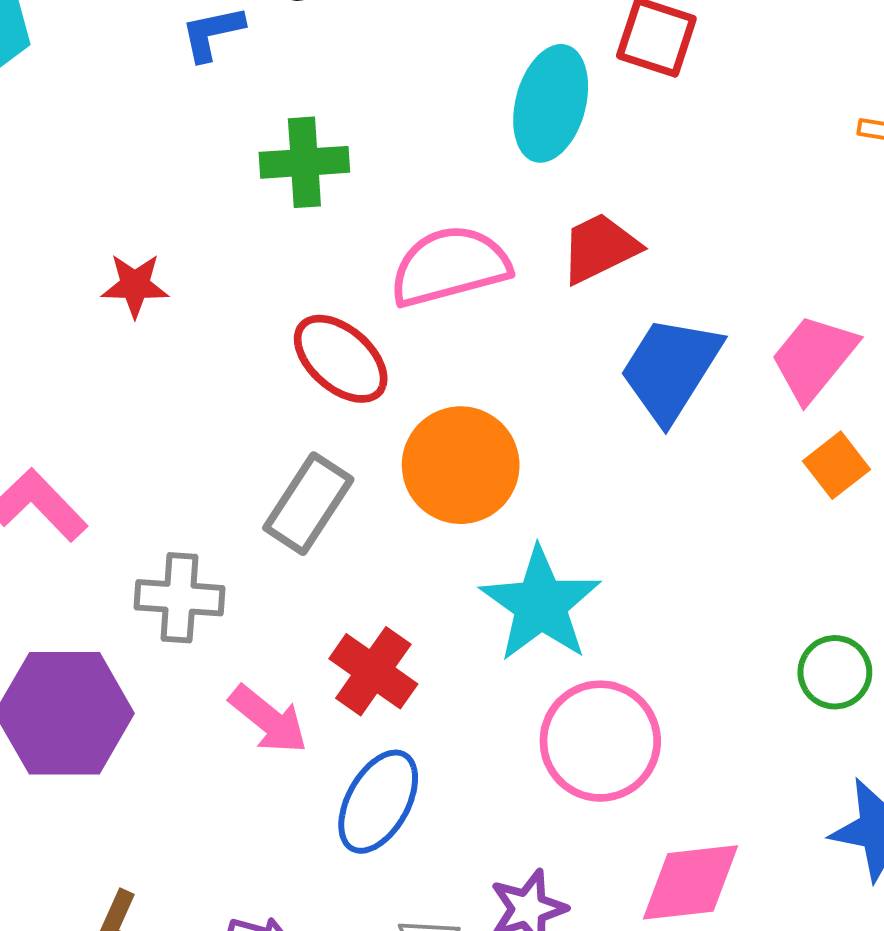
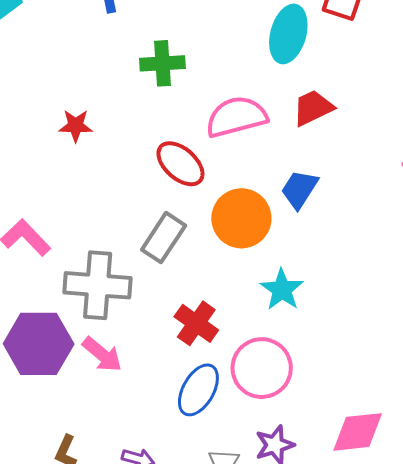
blue trapezoid: (671, 369) -> (299, 189), moved, size x0.7
gray cross: (180, 598) -> (98, 285), size x1.5
cyan star: (541, 604) -> (282, 290), size x0.7
pink arrow: (268, 719) -> (102, 354), moved
pink circle: (600, 741) -> (262, 368), moved

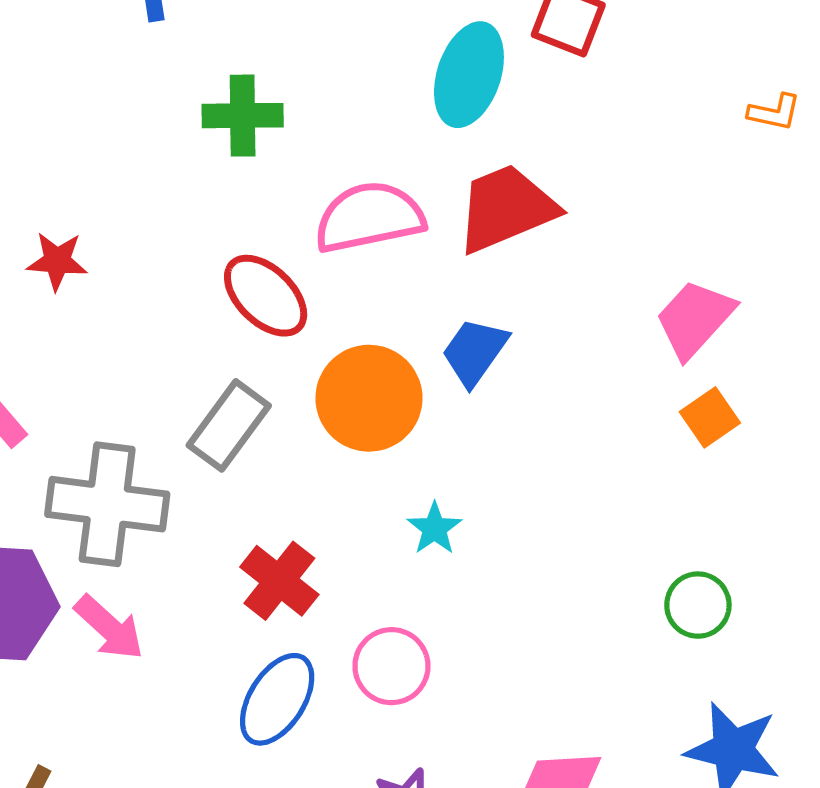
red trapezoid: (313, 108) -> (506, 208), size x1.4
red star: (76, 126) -> (57, 261), moved
cyan star: (282, 290) -> (434, 528), size x0.7
pink circle: (262, 368) -> (391, 666), size x0.7

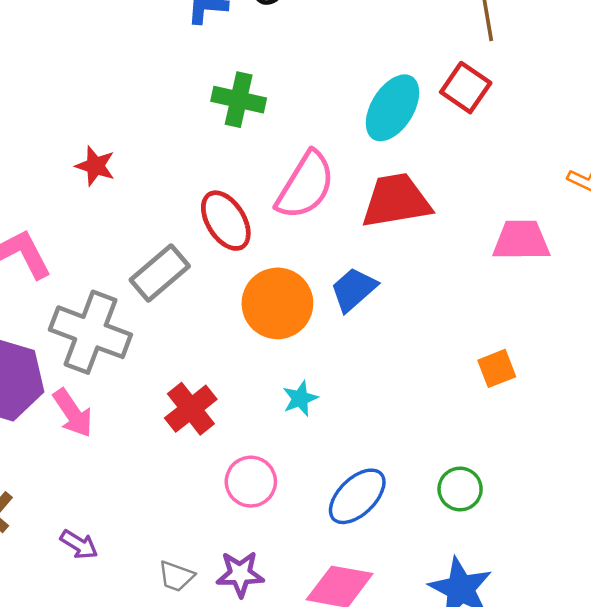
pink semicircle: (369, 217) -> (306, 185), turned 120
pink trapezoid: (695, 319) -> (521, 240), moved, turned 34
gray rectangle: (229, 425) -> (160, 273), moved
blue ellipse: (277, 699) -> (357, 496), moved

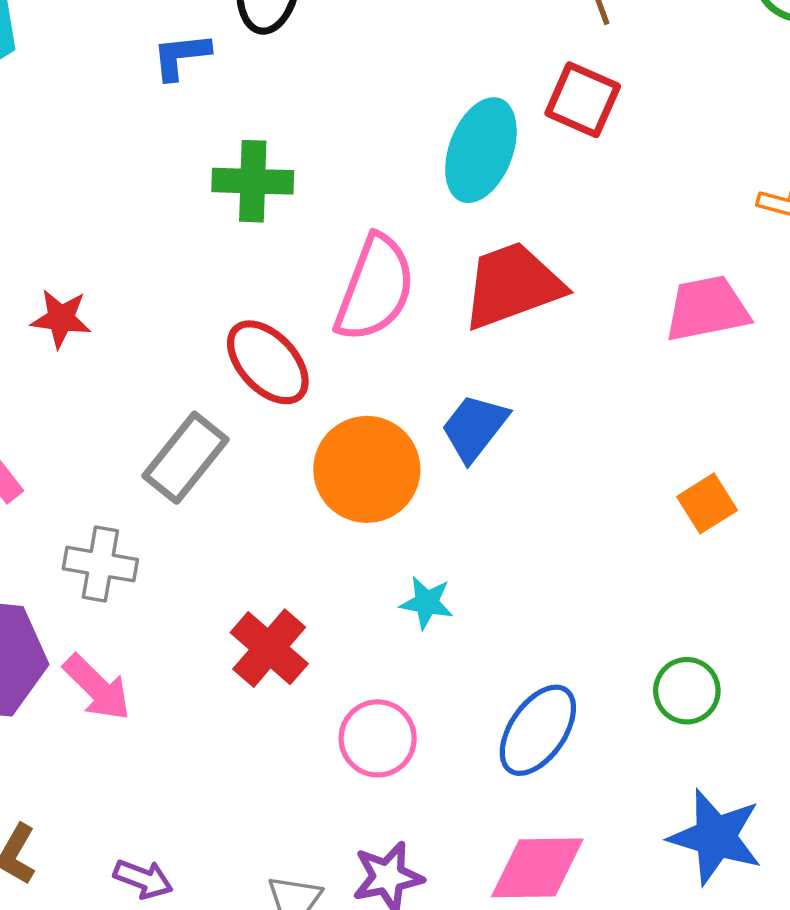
gray cross: (90, 332) -> (100, 564), size x0.6
cyan star: (300, 398) -> (427, 603), turned -30

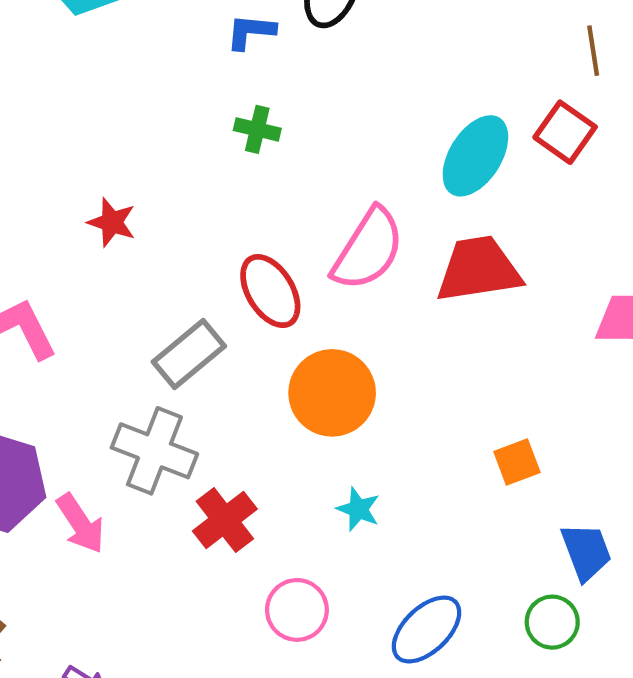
green cross: (253, 181) -> (257, 129), moved, size x0.7
blue trapezoid: (475, 428) -> (586, 552), moved, turned 110
orange square: (707, 503) -> (517, 462), moved
gray cross: (100, 564) -> (154, 451), moved, size x1.4

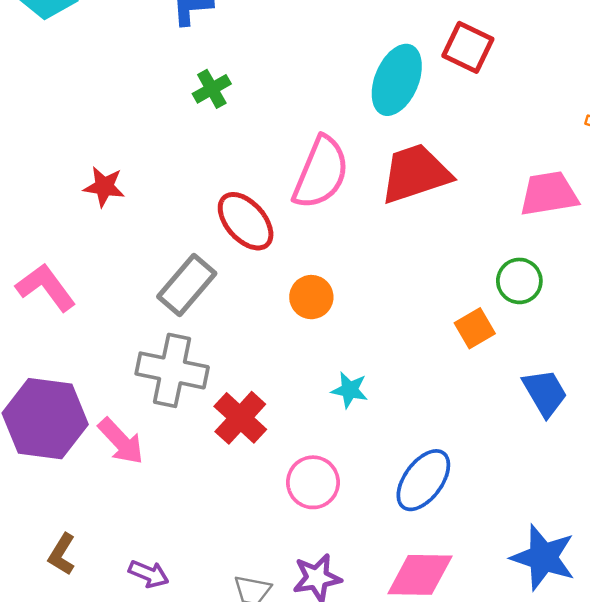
green cross: (257, 129) -> (212, 89), turned -33
orange circle: (332, 393) -> (311, 297), size x0.6
green circle: (552, 622) -> (519, 281), moved

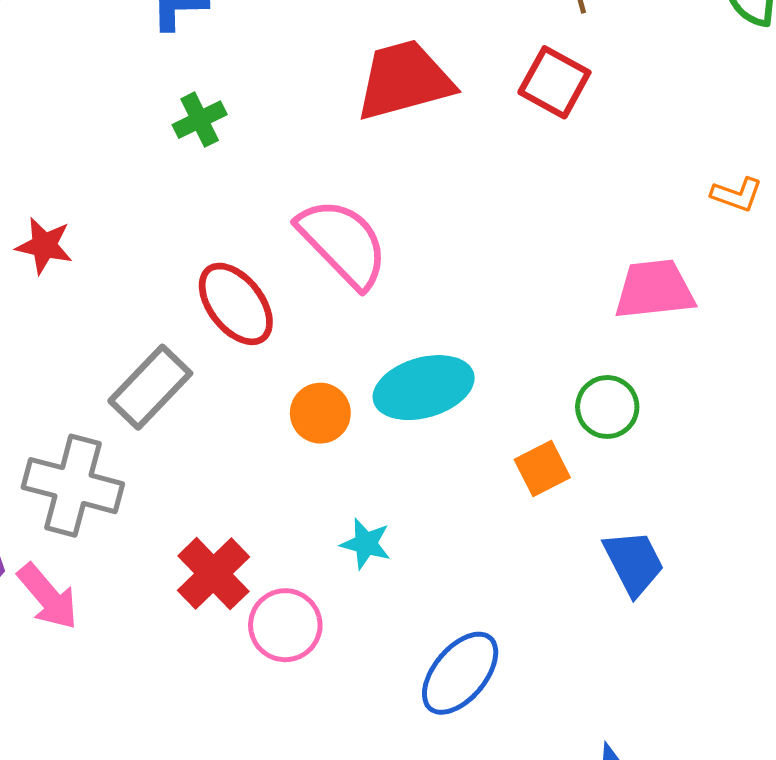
cyan ellipse: (397, 80) -> (424, 388), moved, turned 48
pink semicircle: (321, 173) -> (343, 243), turned -70
red trapezoid: (415, 174) -> (404, 80), moved
gray cross: (172, 370) -> (73, 486), moved
pink circle: (313, 482) -> (285, 625), moved

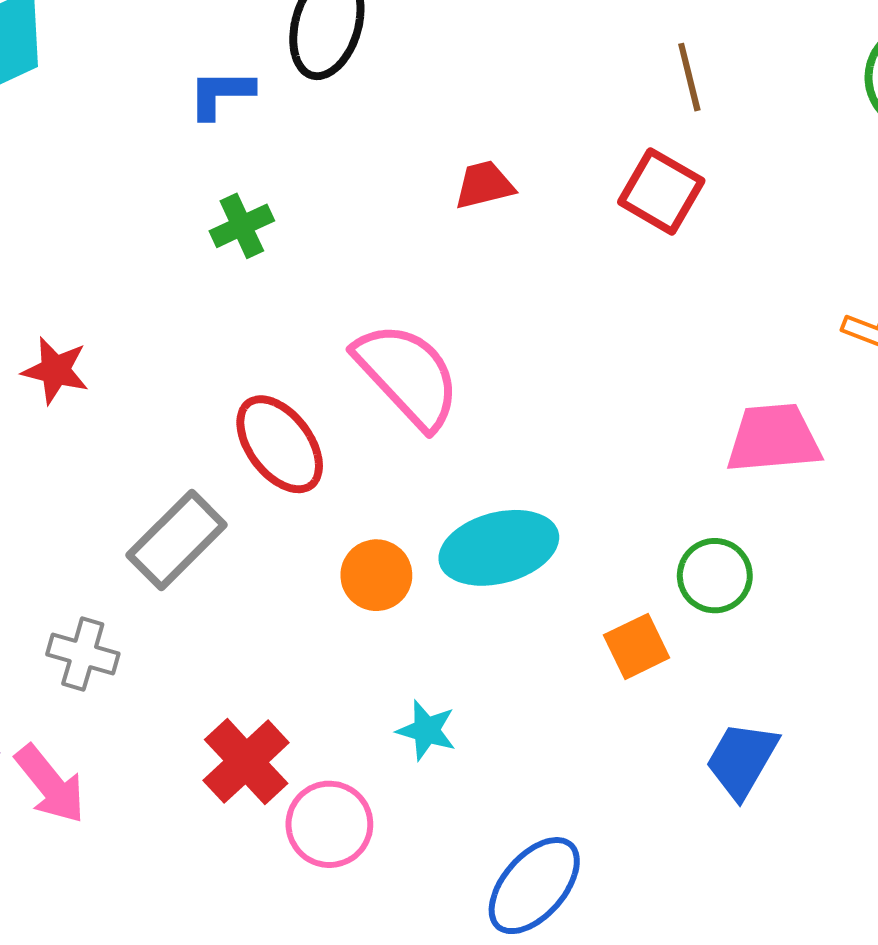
red trapezoid: (404, 80) -> (484, 185), size x0.5
gray cross: (73, 486) -> (83, 654), size x0.6
blue trapezoid: (634, 563) -> (742, 760), turned -124

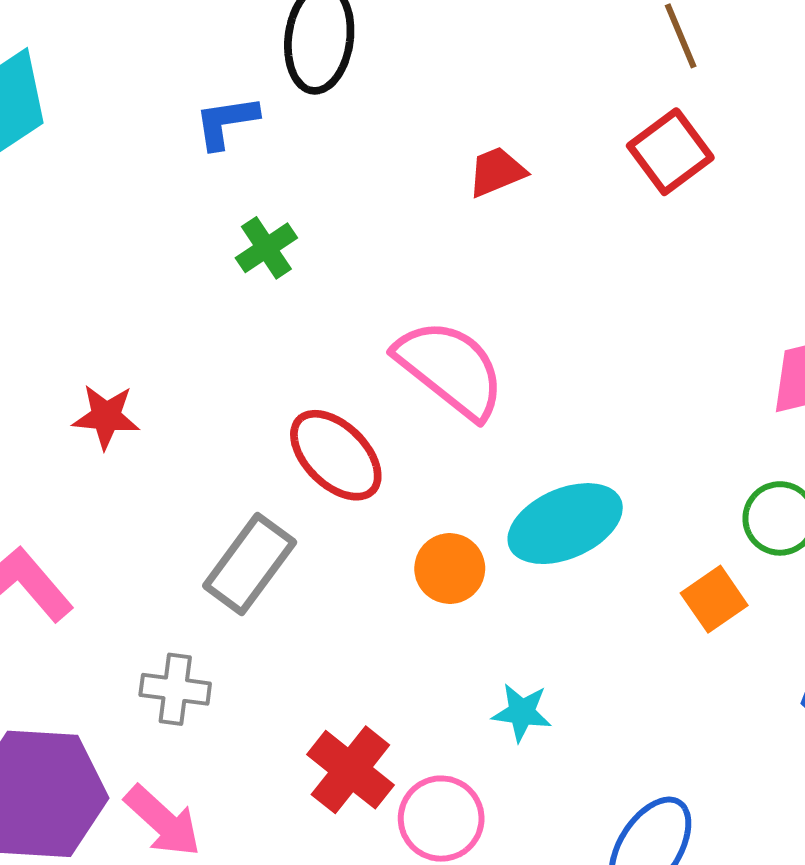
red square: (661, 191) -> (670, 152), turned 32

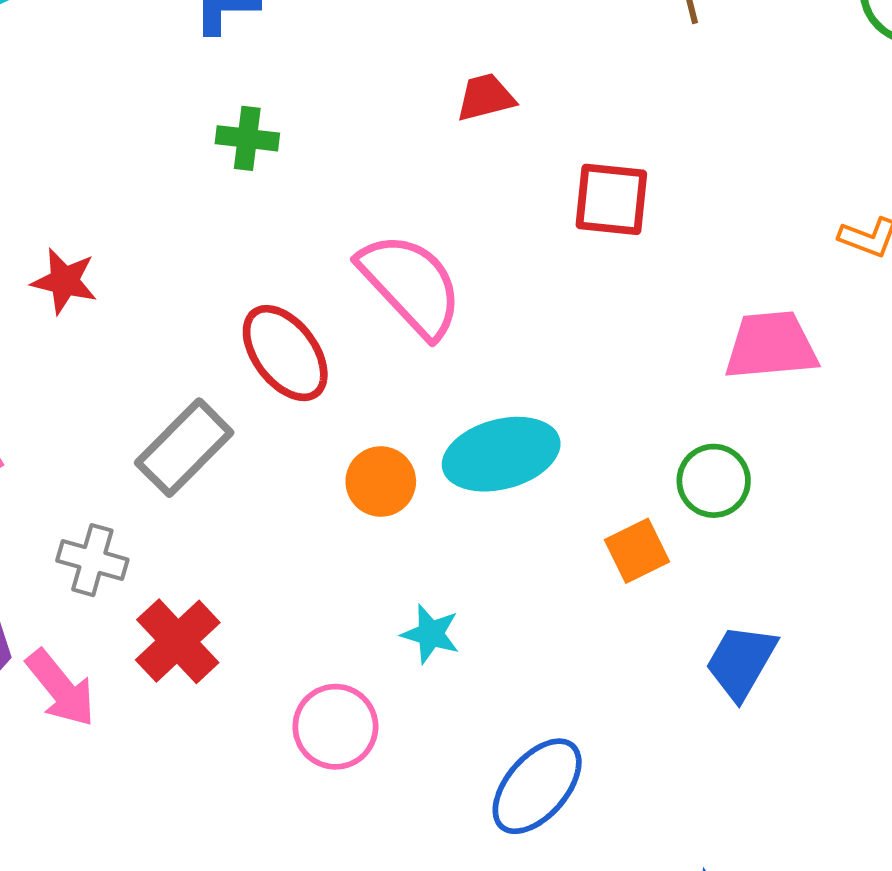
red square: (670, 152) -> (611, 199), moved, turned 34
green cross: (266, 248) -> (247, 138), turned 32
red cross: (350, 770) -> (178, 641), moved

